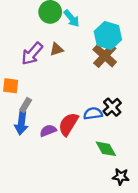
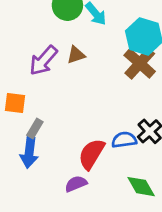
purple semicircle: (48, 131) -> (76, 184), moved

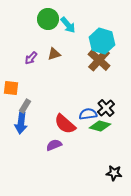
purple arrow: (43, 61) -> (31, 58), size x0.6
red semicircle: (92, 154) -> (65, 124), turned -80
green diamond: (141, 187) -> (100, 126), moved, turned -45

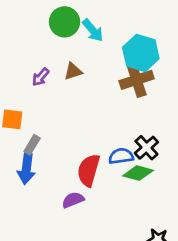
brown cross: (99, 60) -> (137, 80), turned 30
red semicircle: (65, 124) -> (89, 170), turned 65

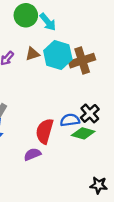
cyan hexagon: (141, 53) -> (58, 55), moved

